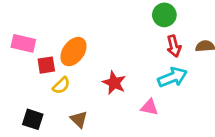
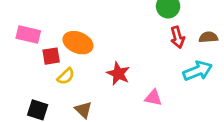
orange ellipse: (73, 52) -> (78, 43), turned 76
cyan arrow: (172, 77) -> (198, 71), moved

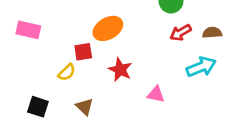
red arrow: (177, 37) -> (181, 33), turned 75
orange ellipse: (78, 43) -> (108, 28), moved, turned -52
red square: (51, 56) -> (83, 52), moved

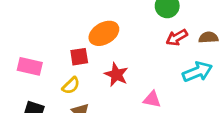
pink rectangle: (28, 30) -> (30, 66), moved
yellow semicircle: (67, 72) -> (71, 86), moved

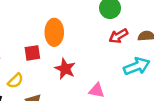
orange ellipse: (104, 33) -> (54, 32), turned -60
yellow semicircle: (71, 86) -> (15, 81), moved

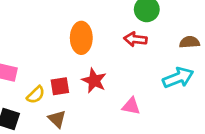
red arrow: (118, 36) -> (135, 39), moved, turned 36
red square: (32, 53) -> (60, 86), moved

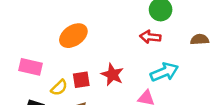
orange ellipse: (81, 38) -> (73, 36), moved, turned 56
cyan arrow: (178, 78) -> (164, 72), moved

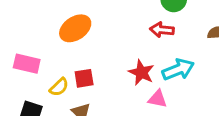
red star: (112, 75) -> (141, 72), moved

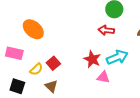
orange ellipse: (75, 28) -> (33, 29), moved, turned 75
red square: (84, 78) -> (53, 63), turned -32

